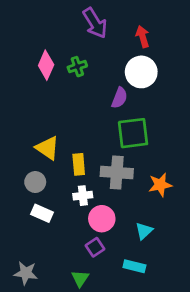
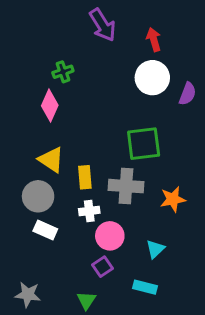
pink diamond: (46, 65) -> (50, 105), moved
green cross: (77, 67) -> (63, 72), moved
purple semicircle: (119, 98) -> (187, 94), moved
gray circle: (35, 182) -> (38, 196), size x1.4

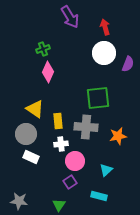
pink diamond: (50, 105) -> (48, 72), moved

